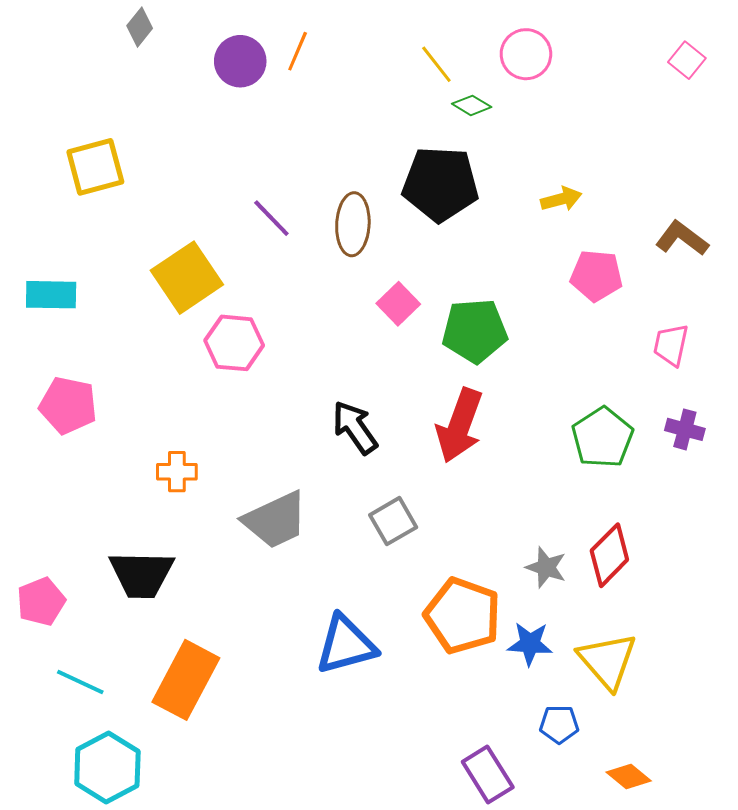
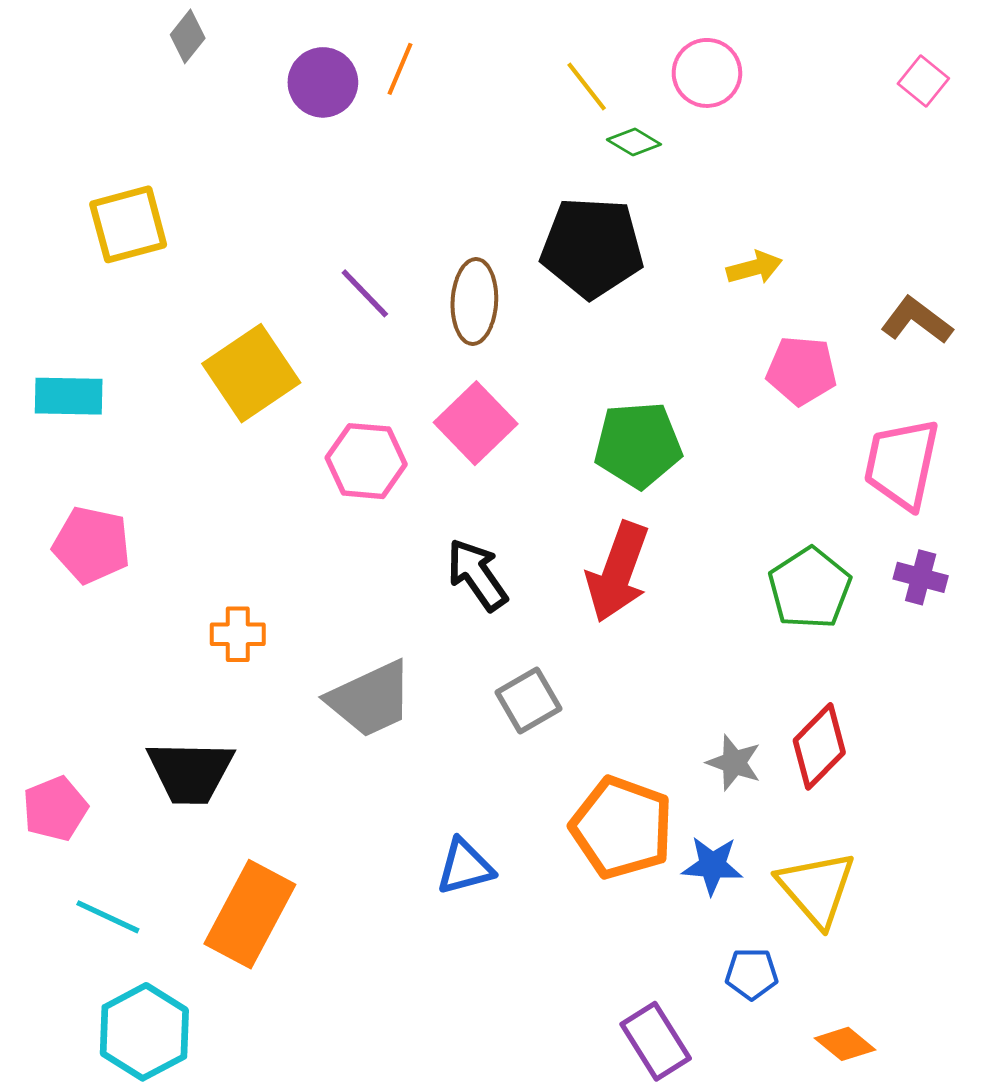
pink square: (398, 304) -> (476, 423), moved, size x1.4
pink hexagon: (234, 343) -> (366, 461), moved
pink trapezoid: (671, 345) -> (902, 464), size x1.6
blue triangle: (346, 645) -> (465, 867), size x0.7

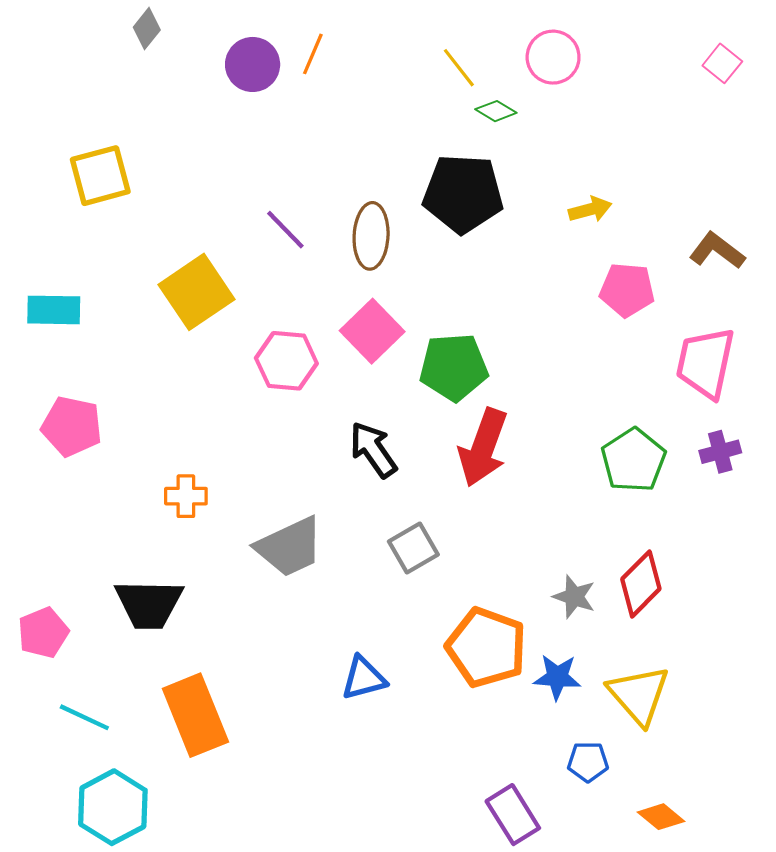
green pentagon: (638, 445) -> (454, 367), moved
purple cross: (921, 577) -> (720, 452), turned -30
orange rectangle: (250, 914) -> (195, 715), turned -50

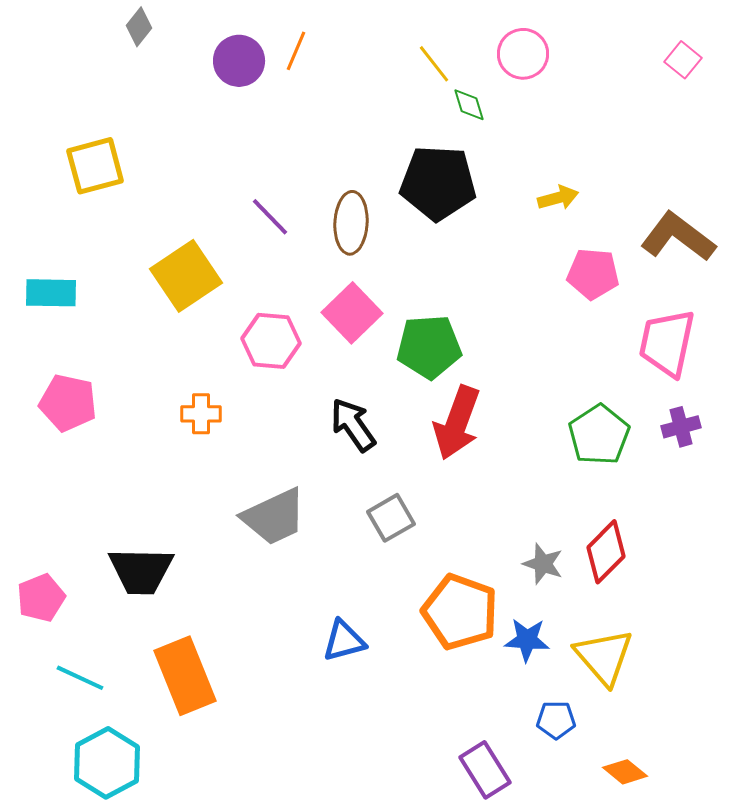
green diamond: (496, 111) -> (469, 105), turned 42
brown L-shape: (717, 251) -> (678, 237), size x1.4
orange cross: (186, 496) -> (201, 414), moved

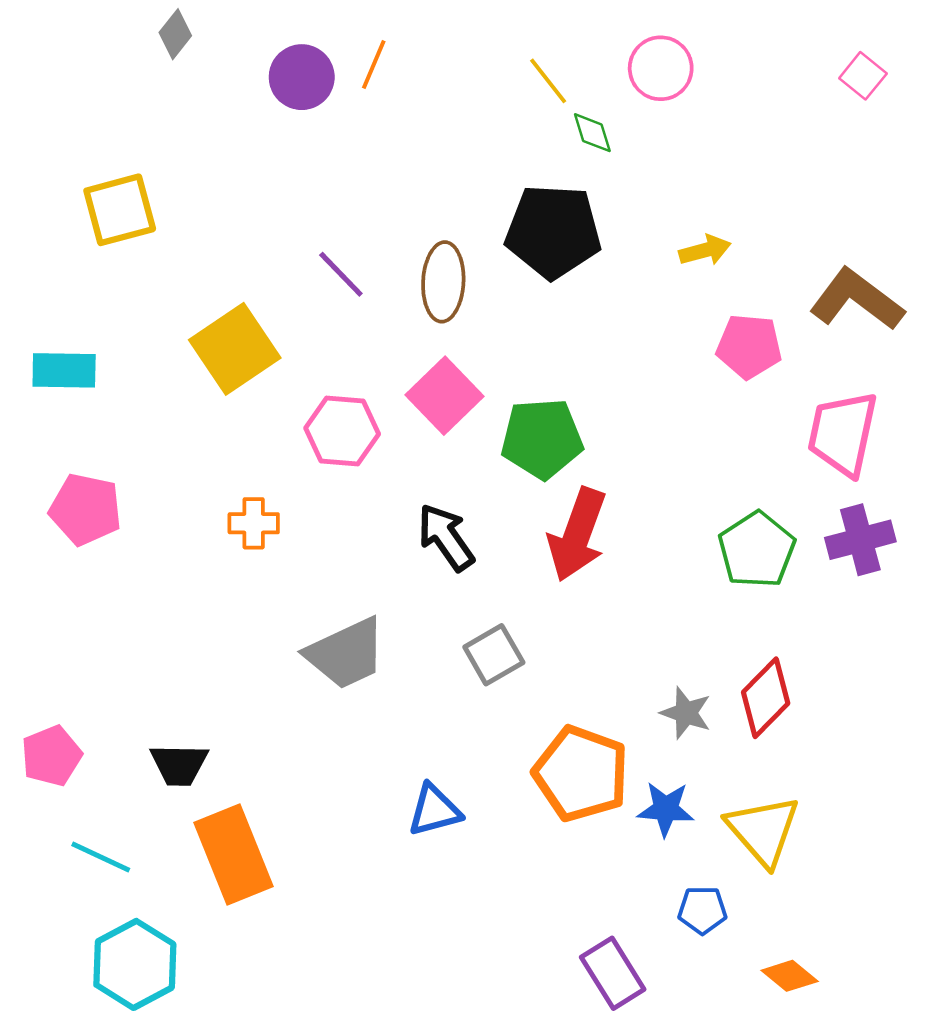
purple cross: (681, 427) -> (860, 540), size x1.4
black trapezoid: (141, 571) -> (179, 765), moved, size x0.7

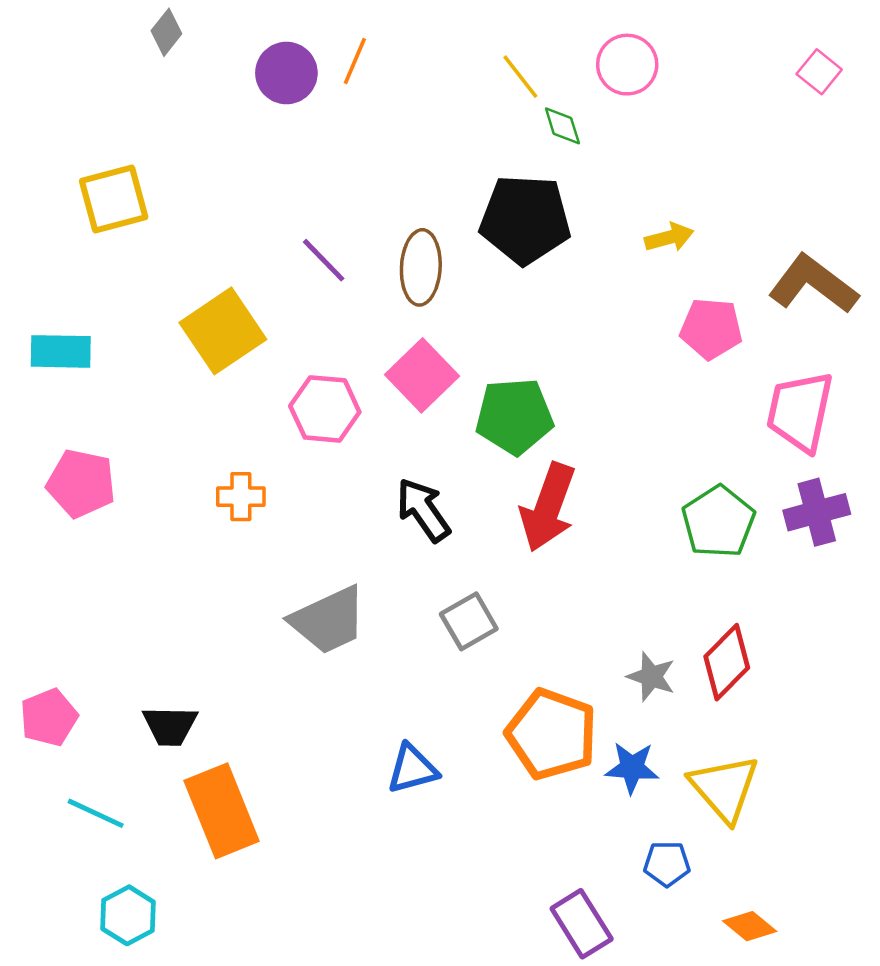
cyan hexagon: (135, 964) -> (128, 915), size x0.7

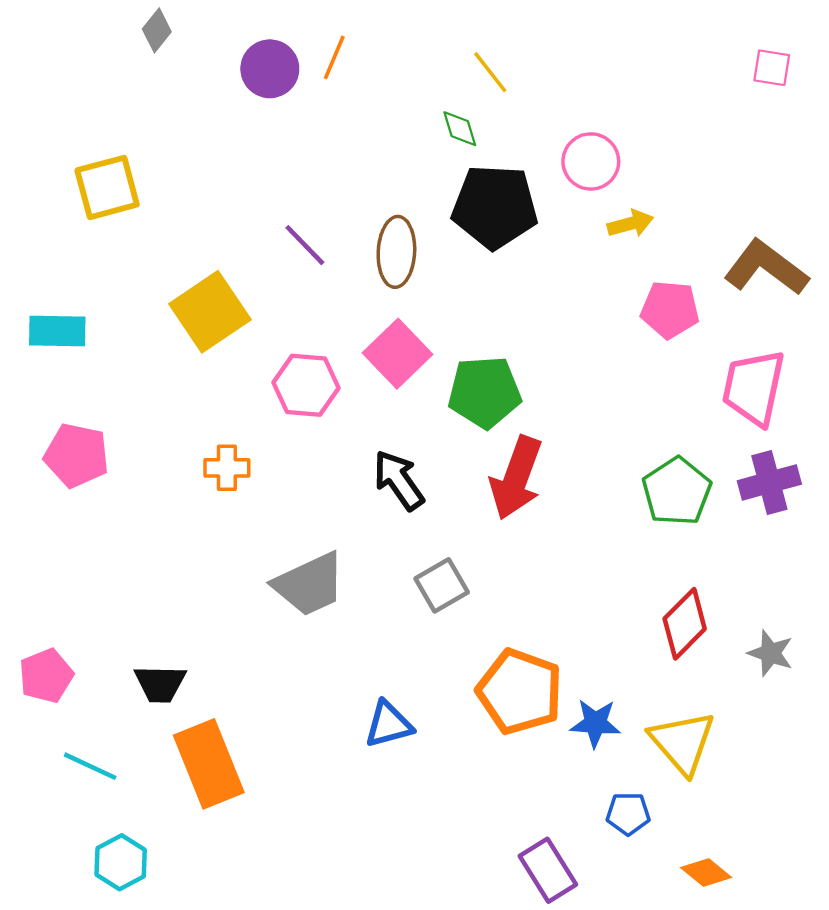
pink circle: (627, 65) -> (591, 161), moved
pink square: (819, 72) -> (772, 68), turned -30
green diamond: (562, 126) -> (460, 129), moved
gray star: (651, 677) -> (771, 653), moved

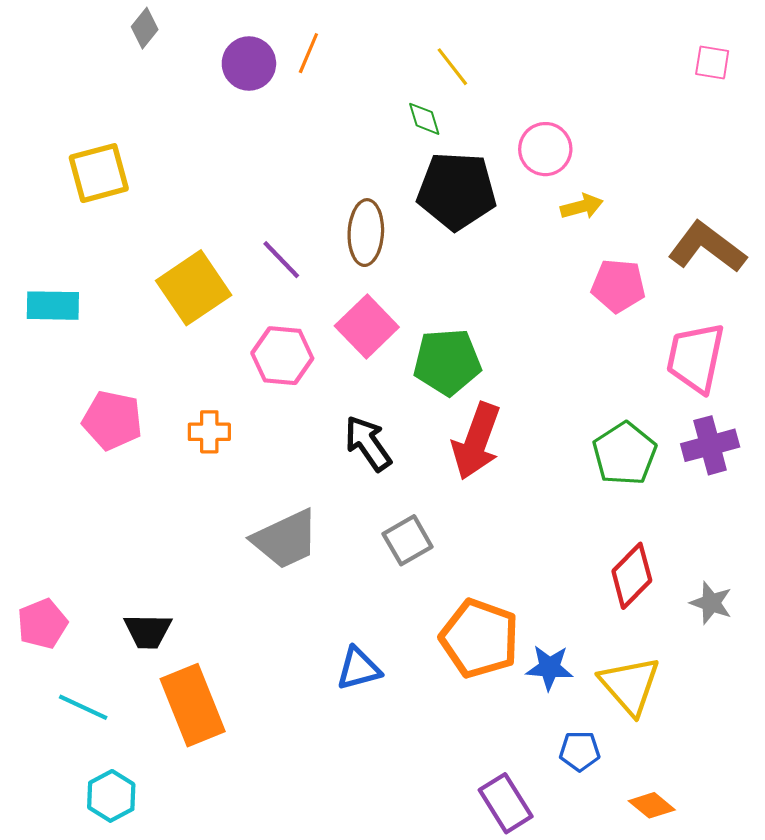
purple line: (305, 245) -> (281, 260), moved
pink pentagon: (77, 455) -> (112, 420), moved

